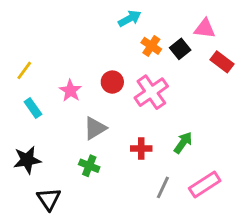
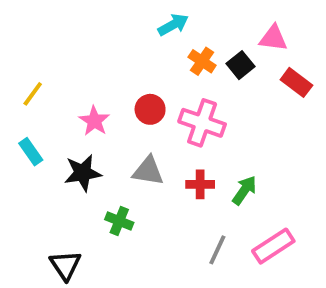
pink cross: (151, 92) -> (202, 123), turned -36
cyan rectangle: (33, 108) -> (31, 152), moved
gray triangle: (95, 128) -> (148, 171), moved, turned 40
red cross: (141, 148) -> (200, 184), moved
black star: (27, 160) -> (83, 173), moved

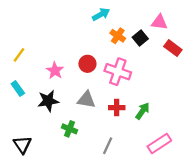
gray line: (217, 250) -> (108, 146), moved
black triangle: (65, 265) -> (22, 145), moved

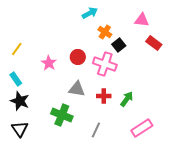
black square: (140, 38) -> (119, 45), moved
black star: (48, 101) -> (20, 101), moved, turned 30
green cross: (70, 129) -> (62, 115), size x1.5

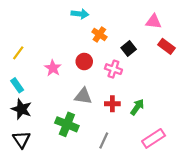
cyan arrow: (90, 13) -> (80, 14), moved, turned 35
orange cross: (105, 32) -> (99, 34), moved
pink cross: (105, 64) -> (113, 69), size x0.7

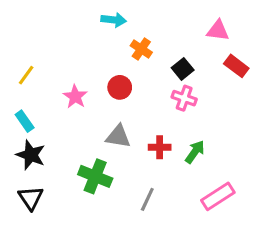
pink cross: (113, 69) -> (184, 98), moved

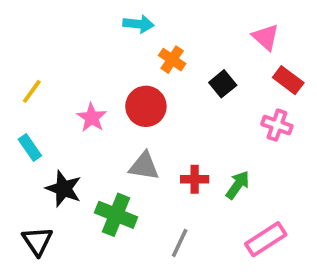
pink triangle: (218, 31) -> (266, 37), turned 35
red circle: (120, 87) -> (146, 106), size x1.4
pink cross: (184, 98) -> (277, 125), moved
black star: (31, 155) -> (64, 189), moved

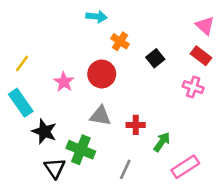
pink triangle: (266, 37) -> (205, 26), moved
cyan rectangle: (30, 147) -> (21, 103), size x1.5
green arrow: (238, 185) -> (162, 142), moved
black triangle: (37, 241) -> (55, 168), moved

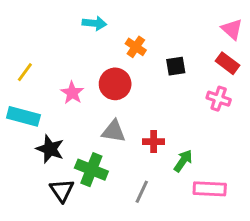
cyan arrow: (97, 17) -> (94, 23), moved
black square: (155, 58) -> (176, 66), turned 30
cyan rectangle: (21, 103) -> (23, 116), turned -40
pink rectangle: (185, 167) -> (210, 189), turned 36

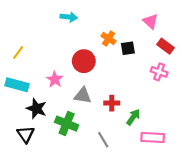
pink triangle: (232, 29) -> (150, 21), moved
orange cross: (136, 47) -> (109, 39), moved
pink star: (72, 93) -> (55, 79), moved
black triangle: (62, 190) -> (26, 134), moved
gray line: (142, 192) -> (103, 140), turned -56

